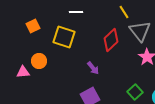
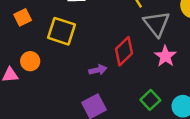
red diamond: (111, 40) -> (124, 51), moved
purple arrow: (93, 68) -> (98, 70), turned -64

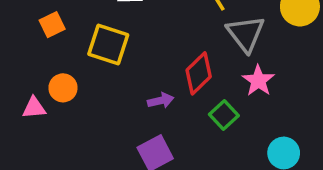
green square: (150, 100) -> (224, 115), moved

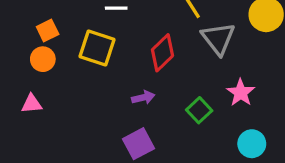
red diamond: (199, 73) -> (162, 53), moved
pink star: (258, 81) -> (241, 93), moved
orange circle: (63, 88) -> (43, 59), moved

